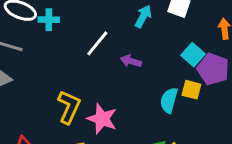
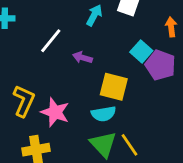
yellow square: (191, 90) -> (114, 87), moved, size x1.5
cyan semicircle: (169, 100) -> (104, 114), moved, turned -115

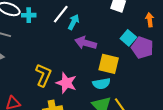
cyan arrow: (94, 15) -> (74, 22), moved
white line: (51, 41) -> (61, 14), moved
purple arrow: (82, 58) -> (86, 43), size x1.5

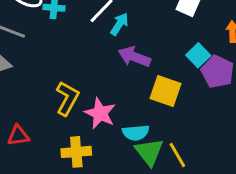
cyan semicircle: (101, 84) -> (136, 133), moved

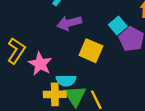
purple arrow: (134, 57) -> (69, 23), turned -40
yellow cross: (76, 152) -> (55, 94), moved

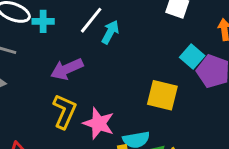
purple arrow: (69, 23) -> (67, 69), moved

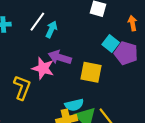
purple arrow: (67, 69) -> (60, 57), moved, turned 45
pink star: (99, 123) -> (43, 68), moved

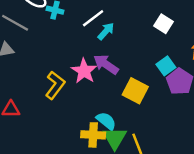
cyan semicircle: (74, 105) -> (106, 121), turned -144

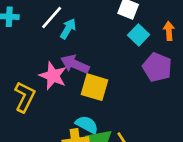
cyan square: (166, 66) -> (139, 35), moved
yellow square: (135, 91) -> (94, 87), moved

